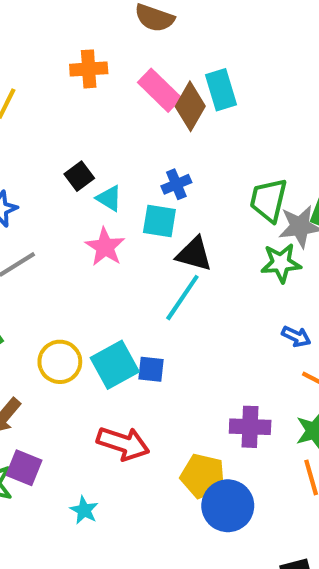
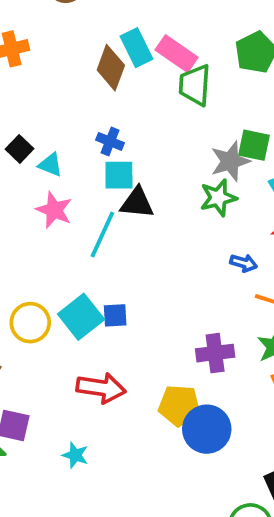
pink rectangle: (160, 90) -> (177, 54), moved
blue cross: (176, 184) -> (110, 141), turned -36
green trapezoid: (268, 200) -> (195, 85), moved
cyan square: (159, 221) -> (119, 175), moved
cyan line: (182, 298) -> (102, 235), moved

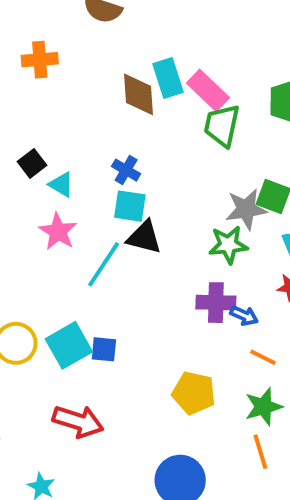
brown diamond: (111, 68) -> (138, 94), turned -33
purple cross: (215, 353) -> (216, 303), moved
yellow pentagon: (179, 406) -> (194, 393), moved

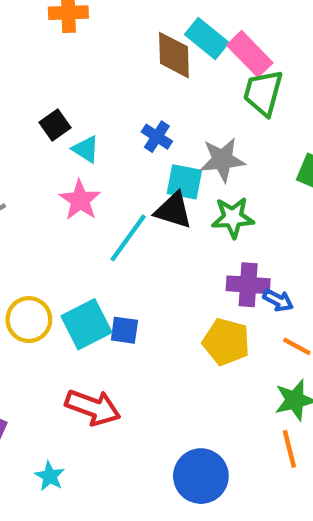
cyan rectangle: (168, 78) -> (207, 39), turned -36
cyan square: (130, 206) -> (184, 182), moved
gray star: (246, 209) -> (222, 160), moved
green star: (228, 245) -> (233, 218), moved
yellow pentagon: (194, 393) -> (226, 342), moved

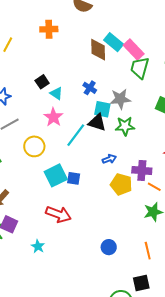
purple cross: (248, 285) -> (142, 171), moved
blue arrow: (278, 300) -> (109, 159), moved, turned -48
yellow circle: (29, 320) -> (34, 146), moved
orange line: (289, 449) -> (148, 251), moved
blue circle: (201, 476) -> (109, 247), size x0.6

